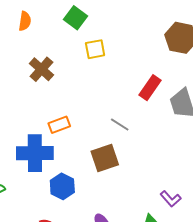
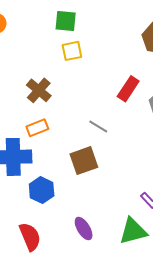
green square: (75, 18) -> (66, 21), moved, turned -30
brown cross: (41, 69) -> (39, 90), moved

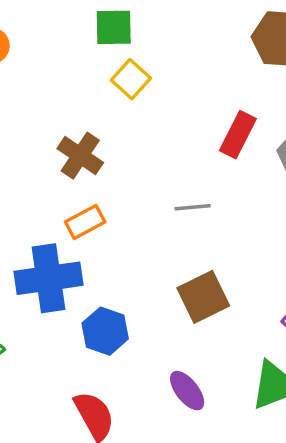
yellow square: (72, 51) -> (131, 79), turned -30
gray line: (98, 126) -> (193, 207), turned -30
brown square: (84, 161) -> (203, 297), moved

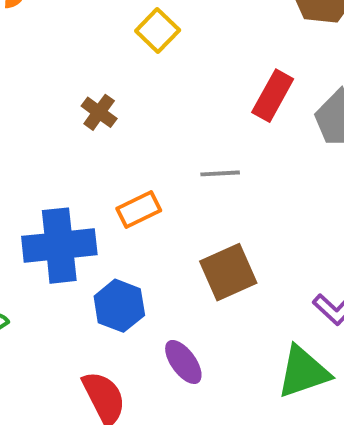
brown cross: (80, 156) -> (99, 112), size x0.7
orange rectangle: (85, 222) -> (139, 209), moved
purple ellipse: (187, 391) -> (183, 362), moved

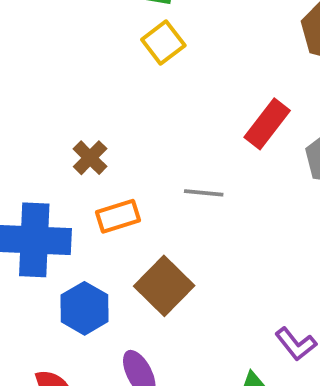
brown cross: (99, 112) -> (90, 158), moved
brown square: (228, 272) -> (164, 286), moved, turned -30

